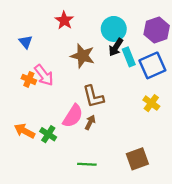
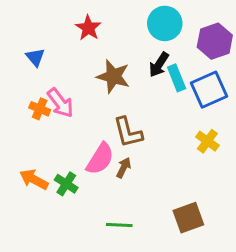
cyan circle: (114, 29) -> (165, 23), moved

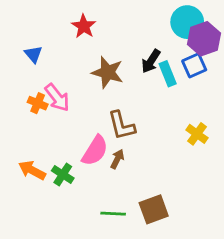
cyan circle: (165, 23) -> (187, 22), moved
blue square: (209, 90) -> (194, 65), moved, size x0.7
brown square: (188, 218) -> (154, 209), moved

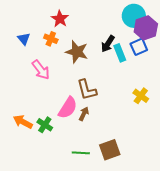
orange cross: (38, 103) -> (51, 39), moved

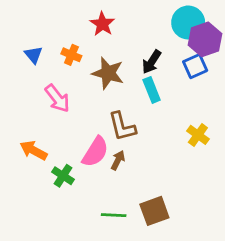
red star: (60, 19) -> (102, 24), moved
cyan rectangle: (120, 53) -> (152, 90), moved
orange arrow: (23, 122) -> (33, 150), moved

